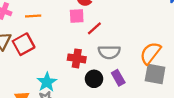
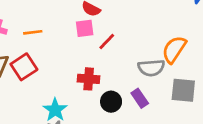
gray semicircle: (109, 52) -> (151, 68), moved
orange semicircle: (150, 53) -> (174, 49), moved

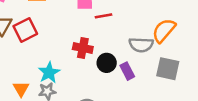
red line: (107, 42) -> (103, 16), turned 30
black circle: (111, 102) -> (107, 63), moved

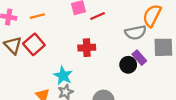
black circle: (107, 63) -> (128, 65), moved
purple rectangle: (127, 71) -> (139, 58), moved

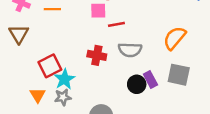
gray semicircle: (136, 33) -> (130, 50), moved
red square: (34, 44) -> (50, 66), moved

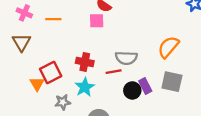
red line: (116, 24) -> (114, 72), moved
red cross: (97, 55) -> (85, 62), moved
cyan star: (64, 79) -> (85, 87), moved
orange triangle: (38, 95) -> (37, 84), moved

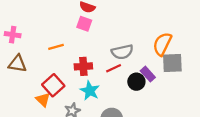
orange line: (53, 19) -> (56, 47), moved
pink square: (97, 21) -> (84, 24), turned 35
brown triangle: (22, 42) -> (17, 64), turned -36
orange semicircle: (168, 47) -> (162, 44), moved

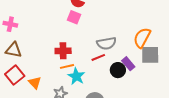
orange line: (56, 47) -> (67, 66), moved
red cross: (83, 66) -> (63, 51), moved
red square: (53, 85) -> (15, 75), moved

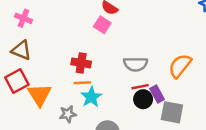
gray square: (150, 55) -> (172, 112), moved
red line: (98, 57) -> (140, 87), moved
orange triangle: (35, 83) -> (39, 95), size x1.5

